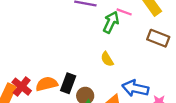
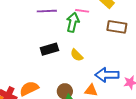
black rectangle: (68, 83) -> (49, 49), moved, turned 66

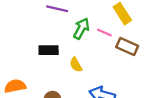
pink line: (82, 11) -> (104, 33), moved

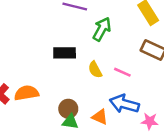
pink line: (104, 33) -> (122, 72), moved

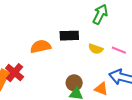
yellow semicircle: (95, 70) -> (96, 49), turned -40
orange semicircle: (26, 93) -> (41, 46), moved

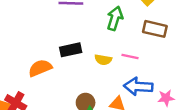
green arrow: (100, 14) -> (115, 18), moved

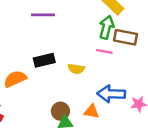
green arrow: (115, 18) -> (107, 27), moved
pink line: (130, 56) -> (104, 51), moved

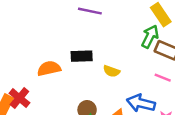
pink line: (104, 51) -> (163, 78), moved

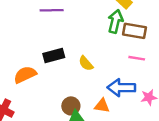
yellow semicircle: (111, 71) -> (86, 63), turned 42

